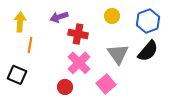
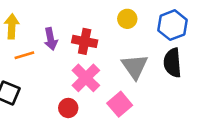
purple arrow: (59, 17) -> (51, 39), moved, turned -84
orange line: (30, 45) -> (24, 55), turned 63
black semicircle: (148, 51) -> (172, 63), turned 135

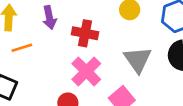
purple arrow: (51, 39) -> (49, 18), moved

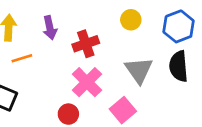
red cross: (85, 33) -> (86, 44), turned -30

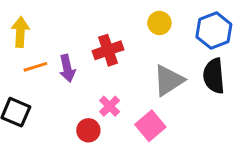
purple arrow: (50, 28) -> (67, 68), moved
gray triangle: (139, 70) -> (169, 80), turned 32
pink cross: (87, 82) -> (110, 106), moved, size x0.6

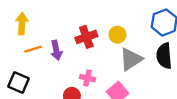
yellow circle: (159, 23) -> (117, 35), moved
pink cross: (110, 106) -> (87, 78), turned -32

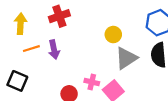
red cross: (86, 37) -> (59, 16), moved
pink cross: (87, 78) -> (92, 82), moved

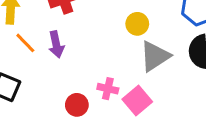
orange line: (31, 49) -> (25, 43), turned 63

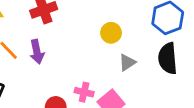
gray triangle: (155, 56) -> (127, 62), size x0.6

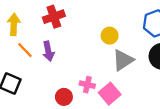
gray triangle: (127, 62) -> (123, 60), size x1.5

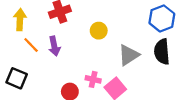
yellow circle: (110, 36) -> (99, 31), moved

